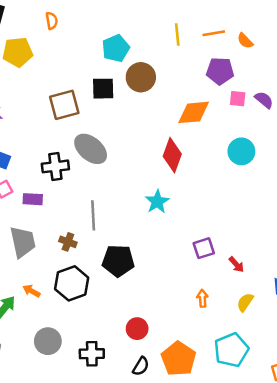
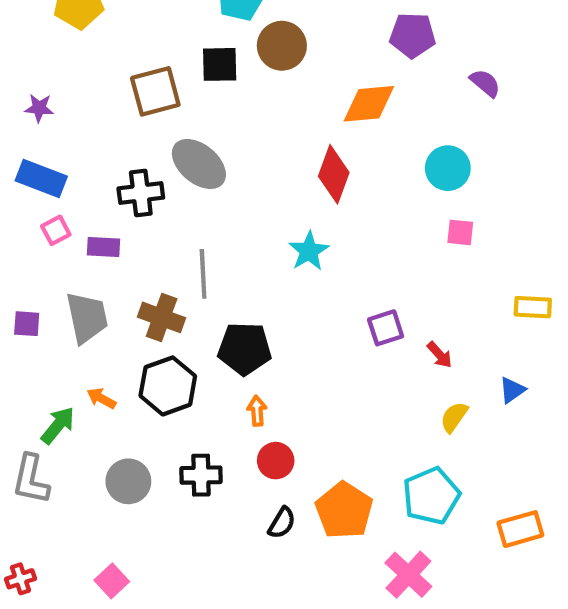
pink square: (238, 99) -> (460, 232), moved
brown cross: (68, 242) -> (162, 317), size x1.5
orange arrow: (202, 298) -> (257, 411), moved
black cross: (92, 354) -> (201, 475), moved

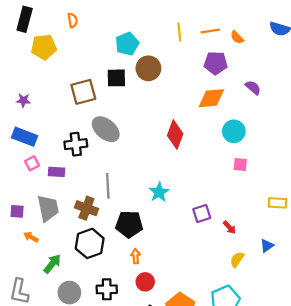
orange diamond: (369, 104) -> (211, 98), moved
cyan star: (309, 251) -> (159, 192), moved
orange arrow: (101, 398) -> (31, 237), moved
green arrow: (58, 425) -> (52, 264), moved

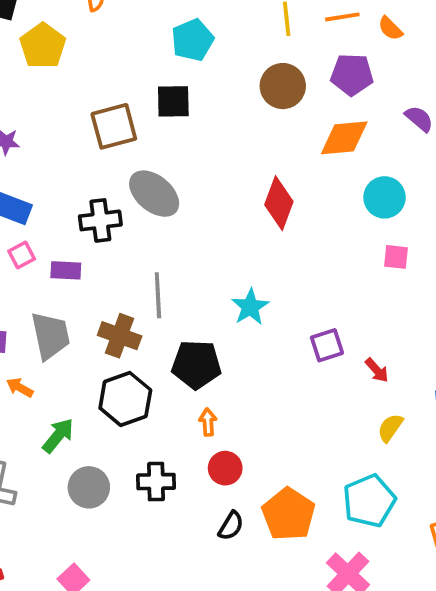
yellow pentagon: (44, 47) -> (43, 46), turned -30
brown circle: (148, 68) -> (283, 86), moved

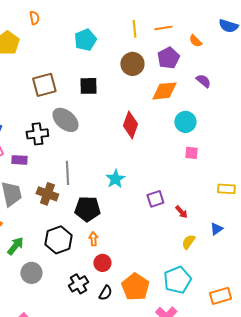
orange semicircle: (390, 28) -> (195, 41), moved
purple pentagon: (352, 75) -> (168, 58), turned -30
black square: (173, 101) -> (88, 86), moved
black hexagon: (125, 399) -> (58, 240), moved
black cross: (156, 482) -> (78, 284), moved, turned -30

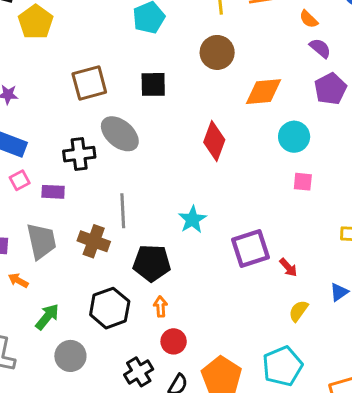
purple pentagon: (168, 58) -> (330, 89), moved
purple semicircle: (203, 81) -> (320, 48), moved
purple square: (155, 199) -> (251, 248), size x1.5

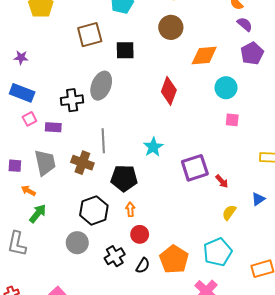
brown square: (89, 83) -> (90, 35), moved
gray ellipse: (120, 134) -> (101, 86), turned 72
green arrow: (47, 317) -> (38, 214), moved
gray circle: (70, 356) -> (77, 243), moved

